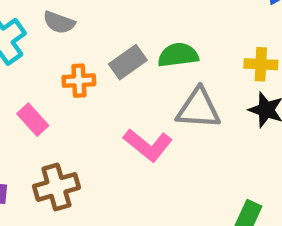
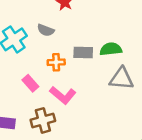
gray rectangle: (128, 62) -> (83, 53), turned 36
pink L-shape: (148, 145) -> (63, 95), moved

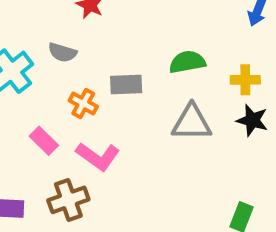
green semicircle: (111, 49) -> (187, 62), moved
orange cross: (56, 62) -> (83, 103), turned 35

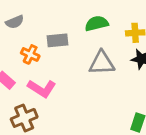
gray semicircle: (62, 52) -> (15, 22), turned -36

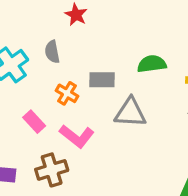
gray semicircle: (15, 22) -> (52, 52), turned 96
gray triangle: (102, 63) -> (130, 113), moved

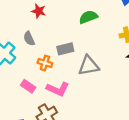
green semicircle: (152, 64) -> (88, 17), moved

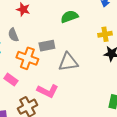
orange cross: (45, 63) -> (27, 58), size x1.5
pink L-shape: (58, 89) -> (48, 91), moved

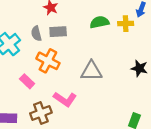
yellow cross: (105, 34) -> (126, 24), moved
gray rectangle: (47, 46) -> (58, 32), moved

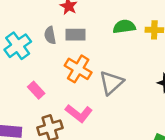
orange cross: (48, 61) -> (78, 69), moved
gray triangle: (91, 71) -> (111, 83), turned -45

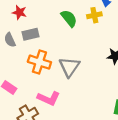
green semicircle: (124, 27) -> (69, 18), turned 72

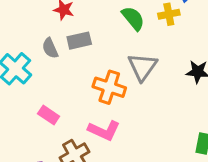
orange cross: (39, 62) -> (109, 87), moved
gray triangle: (69, 67) -> (142, 67), moved

